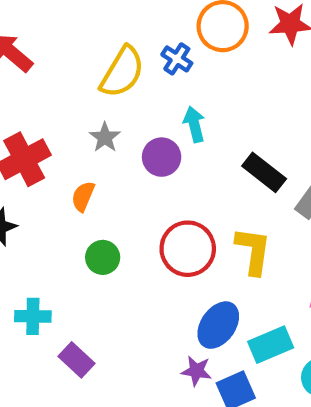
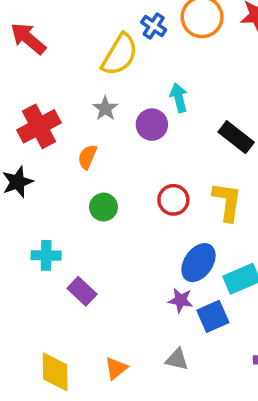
blue cross: (177, 59) -> (154, 26), moved
red circle: (188, 249) -> (173, 200), size x0.7

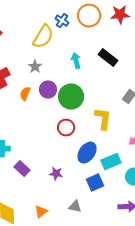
purple circle: (152, 125) -> (48, 90), moved
black rectangle: (236, 137) -> (108, 58), moved
red circle: (173, 200) -> (66, 128), moved
green circle: (103, 207) -> (71, 97), moved, size x1.6
purple star: (181, 300) -> (56, 174), moved

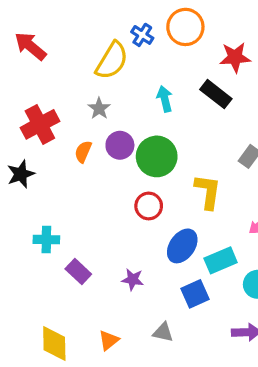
red star: (120, 15) -> (235, 57), moved

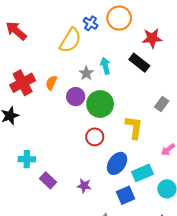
gray star: (99, 108) -> (86, 73), moved
orange semicircle: (83, 152) -> (51, 83), moved

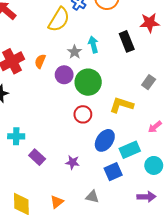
red star: (152, 38) -> (150, 23), moved
black rectangle: (139, 63) -> (127, 41), turned 30
yellow L-shape: (134, 127) -> (121, 105), turned -80

